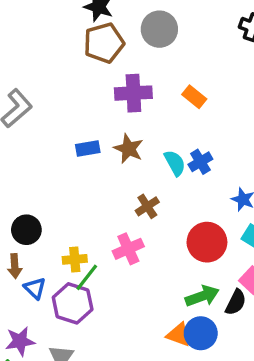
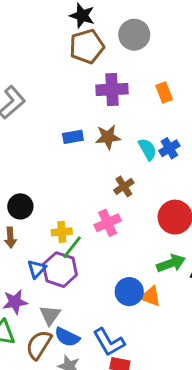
orange rectangle: (194, 97) -> (164, 93), turned 30
brown star: (129, 149) -> (108, 137), turned -30
blue triangle: (35, 288) -> (37, 269), moved, turned 30
blue circle: (201, 333) -> (129, 292), moved

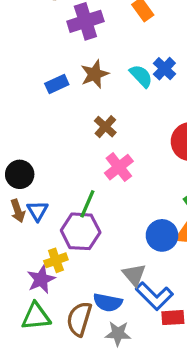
brown cross: (124, 186) -> (105, 127), moved
yellow cross: (62, 232) -> (56, 260), moved
blue triangle: (37, 269) -> (38, 211), moved
gray triangle: (50, 315) -> (134, 275), moved

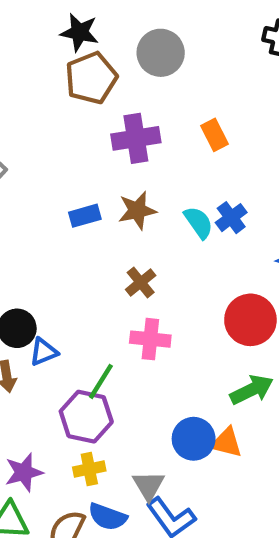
pink cross: (119, 167) -> (150, 339), turned 36
blue triangle: (38, 211) -> (44, 352), moved, turned 30
yellow cross: (56, 260) -> (89, 469), moved

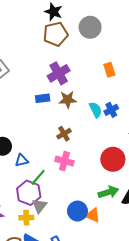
purple cross: (136, 138) -> (59, 73), moved, turned -30
blue triangle: (44, 352) -> (22, 160), moved
gray triangle: (149, 485) -> (39, 206), moved

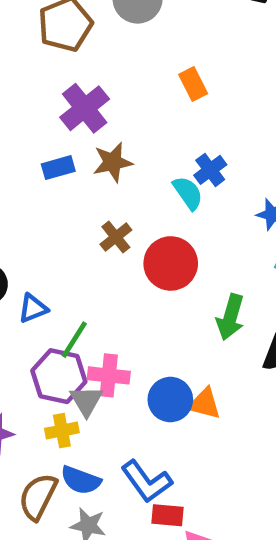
cyan semicircle: (96, 110) -> (188, 193), moved
red circle: (113, 159) -> (171, 263), moved
pink cross: (64, 161) -> (109, 375), moved
green arrow: (108, 192) -> (230, 317), moved, turned 132

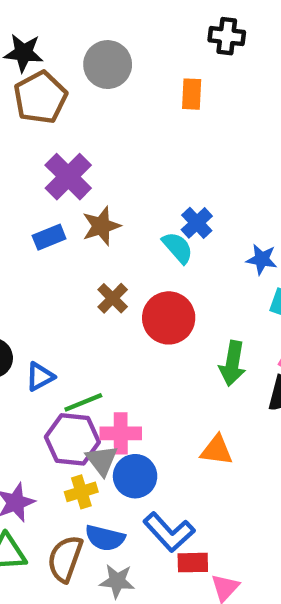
orange rectangle: (193, 84) -> (192, 94), moved, turned 36
green line: (74, 340) -> (83, 402), turned 42
blue circle: (170, 400) -> (135, 476), moved

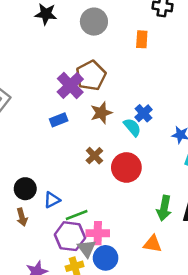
brown pentagon: (40, 98) -> (91, 76), moved
brown star: (101, 226) -> (101, 113), moved
green arrow: (232, 363) -> (164, 208), moved

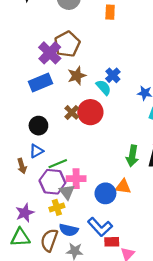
blue rectangle: (59, 120) -> (40, 83), size x1.5
red circle: (126, 167) -> (90, 112), moved
black circle: (25, 189) -> (38, 126), moved
brown arrow: (22, 217) -> (22, 166), moved
blue circle: (106, 258) -> (105, 193), moved

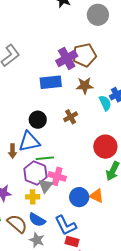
red circle: (90, 112) -> (105, 147), moved
blue triangle: (36, 151) -> (29, 142), size x1.6
brown semicircle: (49, 240) -> (17, 224), turned 95

